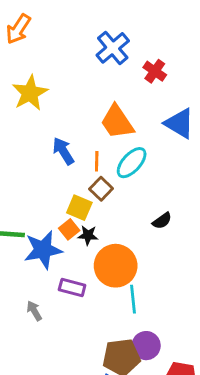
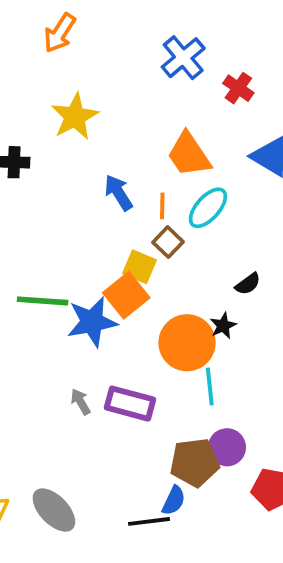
orange square: (69, 229) -> (126, 295), size x1.6
black star: (88, 235) -> (223, 326), moved, turned -30
purple rectangle: (72, 287) -> (130, 404), moved, size x1.4

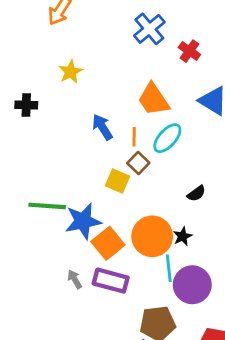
yellow star: (75, 117) -> (71, 72), size x0.7
orange square: (126, 295) -> (108, 243), moved
black star: (223, 326) -> (183, 236), moved
purple circle: (227, 447) -> (192, 285), moved, size x1.4

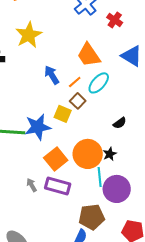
yellow star: (71, 72) -> (29, 35), size x1.5
orange line: (134, 137) -> (75, 82), turned 48
blue star: (83, 221) -> (38, 127), moved

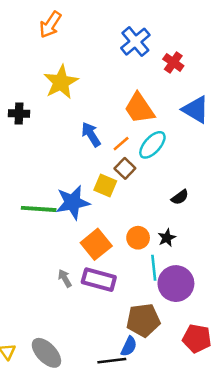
orange circle: (88, 154) -> (138, 238), size x0.6

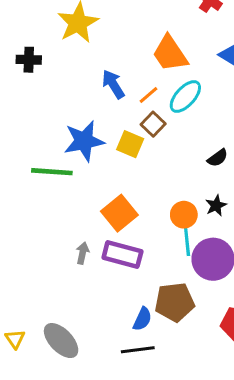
blue star: (73, 202) -> (84, 141), moved
orange circle: (138, 238) -> (184, 215), moved
black star: (167, 238) -> (216, 205), moved
gray arrow: (65, 278) -> (83, 253), turned 42
blue semicircle: (129, 346) -> (142, 319), moved

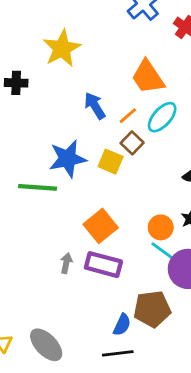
cyan line: (187, 241) -> (164, 252), turned -48

